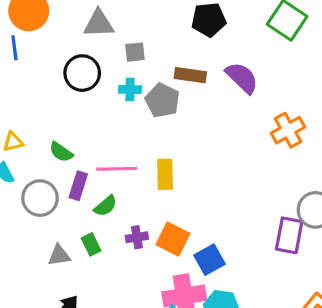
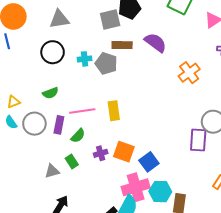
gray square: (135, 52) -> (110, 20), moved, size x1.5
green semicircle: (61, 152) -> (50, 93), moved, turned -49
gray circle: (40, 198) -> (34, 124), moved

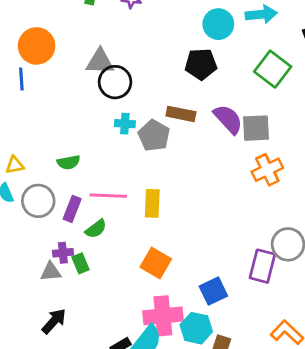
gray square: (110, 20) -> (256, 128), moved
black circle: (53, 52) -> (115, 82), moved
purple cross: (101, 153) -> (63, 253), moved
blue square: (149, 162) -> (213, 291), moved

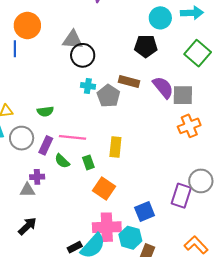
yellow rectangle: (152, 203) -> (115, 147), moved
green semicircle: (96, 229) -> (62, 161), turned 77
green rectangle: (81, 263) -> (88, 162), moved

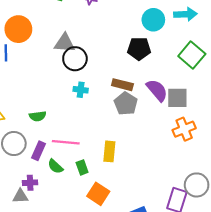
gray pentagon: (108, 96) -> (126, 104), moved

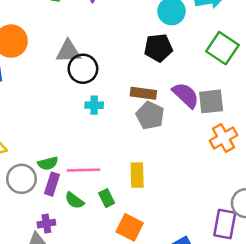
green semicircle: (38, 116) -> (48, 163), moved

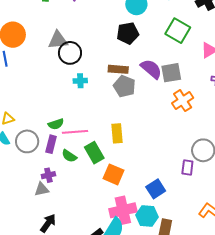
green semicircle: (48, 163) -> (56, 124), moved
green rectangle: (107, 198) -> (94, 153), size x1.5
purple rectangle: (225, 224) -> (187, 167), size x0.7

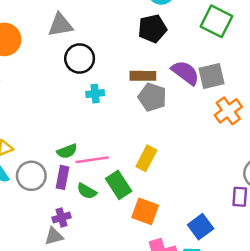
gray triangle: (58, 40) -> (60, 25), moved
yellow rectangle: (117, 133) -> (146, 158), turned 36

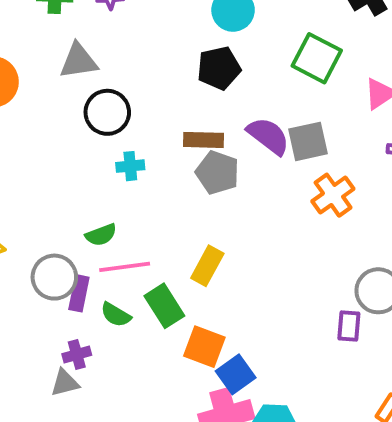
green semicircle: (67, 151) -> (101, 235), moved
gray circle: (31, 176) -> (54, 277), moved
blue square: (201, 227) -> (236, 374), moved

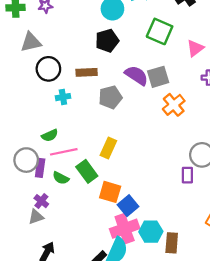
brown rectangle: (204, 140) -> (87, 72), moved
gray pentagon: (217, 173) -> (110, 97), turned -30
purple cross: (77, 355) -> (41, 201), turned -32

